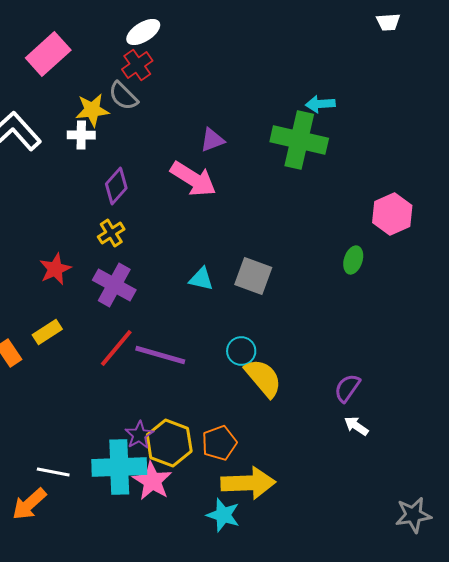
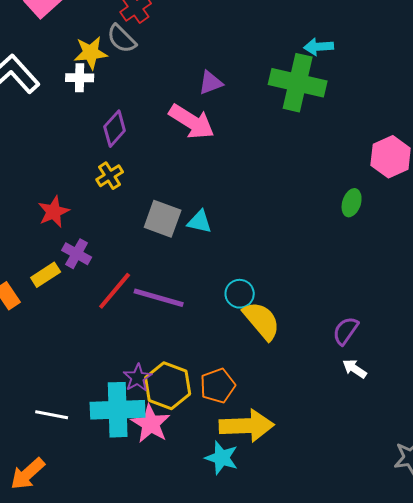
gray square: (253, 276) -> (163, 219), moved
purple cross: (114, 285) -> (77, 254), moved, size x0.7
orange arrow: (29, 504) -> (28, 474), moved

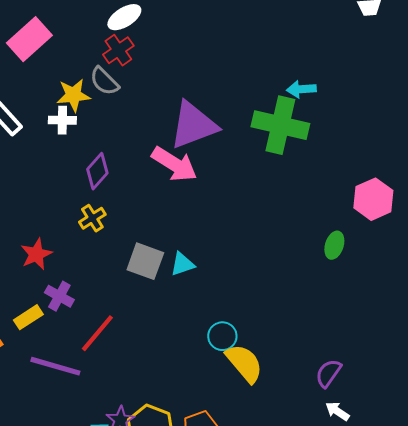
purple triangle: (211, 83) -> (193, 125), size x2.0
cyan triangle: (200, 222) -> (182, 264), turned -32
purple line: (159, 298) -> (55, 366), moved

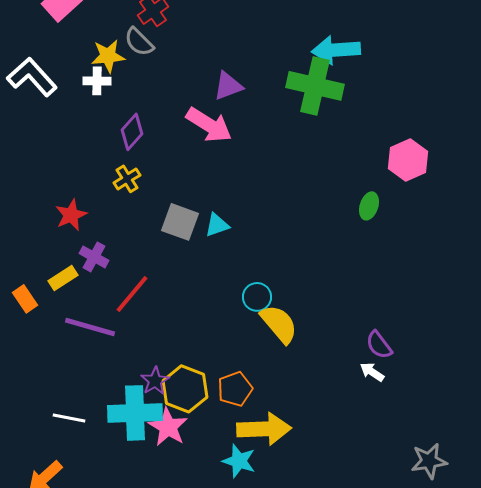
cyan arrow: (301, 89) -> (336, 50), size x1.6
purple triangle: (193, 125) -> (228, 86), size x0.6
purple semicircle: (328, 373) -> (379, 345), moved, turned -72

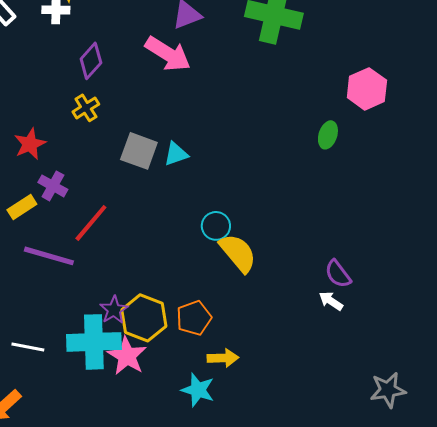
yellow arrow: (264, 429) -> (223, 358), size x0.6

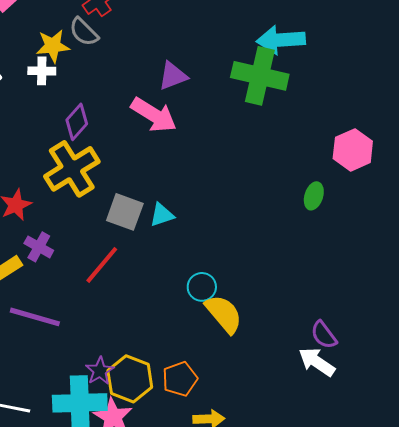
yellow cross: (86, 108) -> (72, 169), size x2.0
red line: (91, 223) -> (102, 265), moved
white arrow: (331, 301) -> (317, 362), size x1.5

